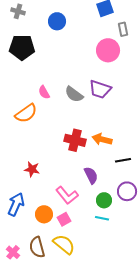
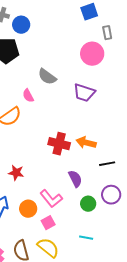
blue circle: (57, 21) -> (21, 25), moved
gray semicircle: (74, 94) -> (47, 77), moved
orange circle: (44, 214) -> (28, 209), moved
cyan line: (102, 218) -> (86, 238), moved

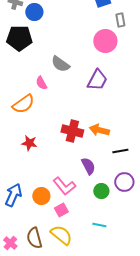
purple trapezoid: (84, 93) -> (97, 80), turned -80
red star: (16, 173) -> (29, 143), moved

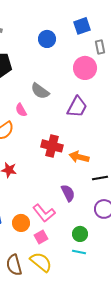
blue circle: (34, 12) -> (47, 39), moved
red cross: (72, 131) -> (52, 146), moved
green circle: (101, 191) -> (80, 234), moved

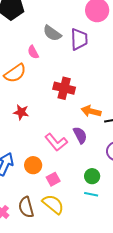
purple trapezoid: (77, 107) -> (79, 39), moved, turned -30
orange arrow: (79, 157) -> (91, 111), moved
pink L-shape: (44, 213) -> (56, 142), moved

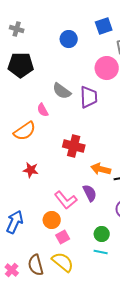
orange circle: (33, 165) -> (52, 220), moved

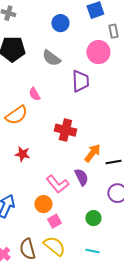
gray semicircle: (62, 91) -> (51, 58), moved
orange arrow: (101, 169) -> (92, 153), turned 114
cyan line: (101, 252) -> (92, 251), moved

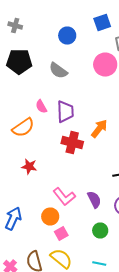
purple trapezoid: (80, 81) -> (65, 112), moved
orange arrow: (92, 153) -> (99, 128), moved
purple semicircle: (81, 177) -> (94, 200), moved

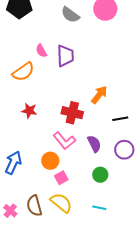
gray semicircle: (58, 70) -> (70, 15), moved
orange arrow: (99, 128) -> (99, 95), moved
red cross: (72, 142) -> (72, 113), moved

